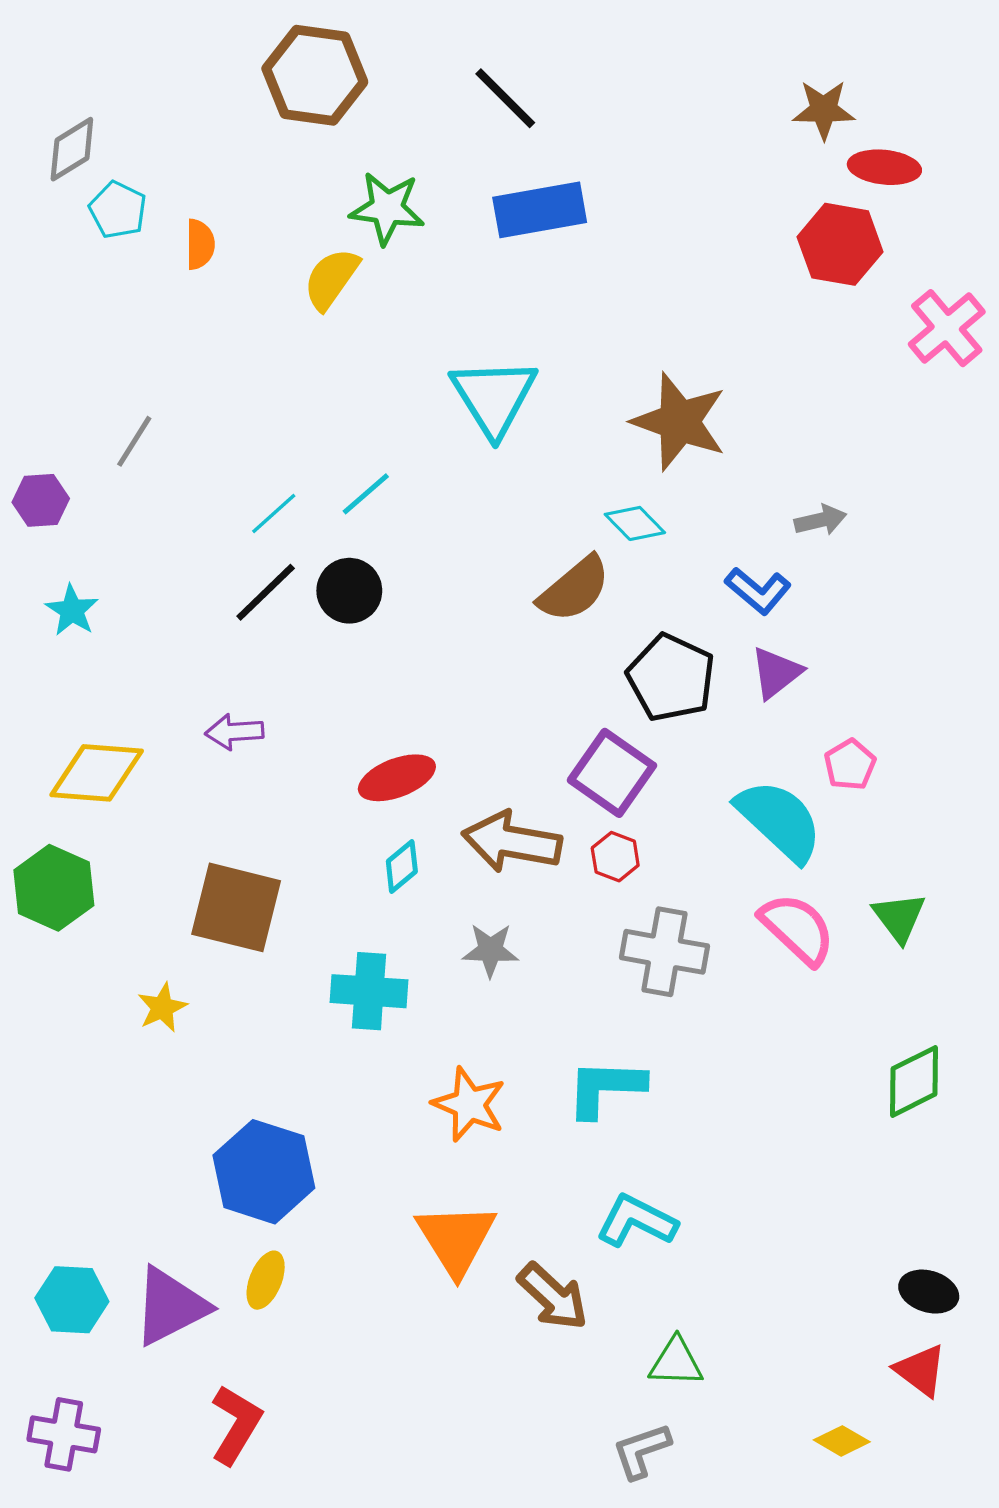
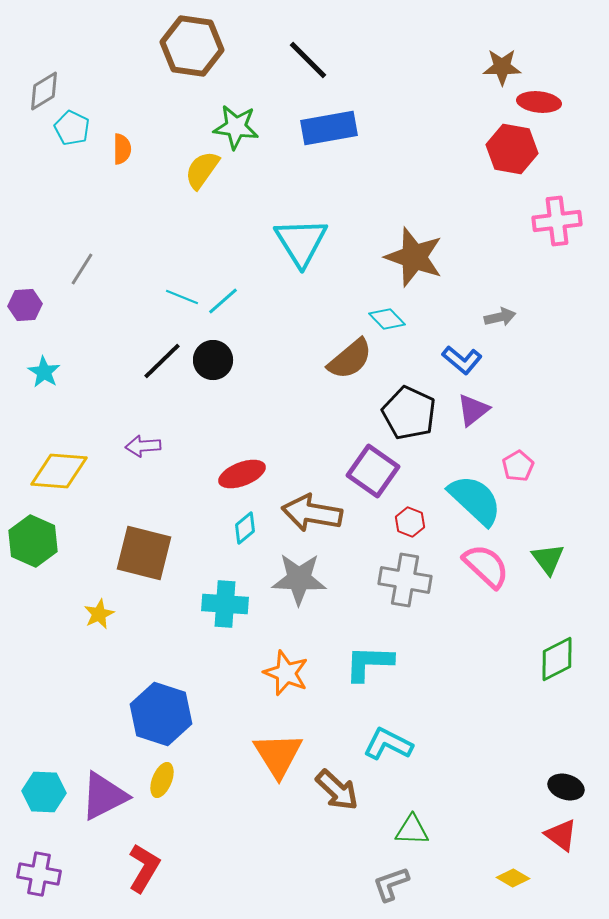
pink cross: (947, 328) -> (557, 221), moved, turned 33
cyan line: (274, 514) -> (182, 297), moved, turned 64
red hexagon: (615, 857) -> (410, 522), moved
gray star: (490, 950) -> (299, 579), size x1.6

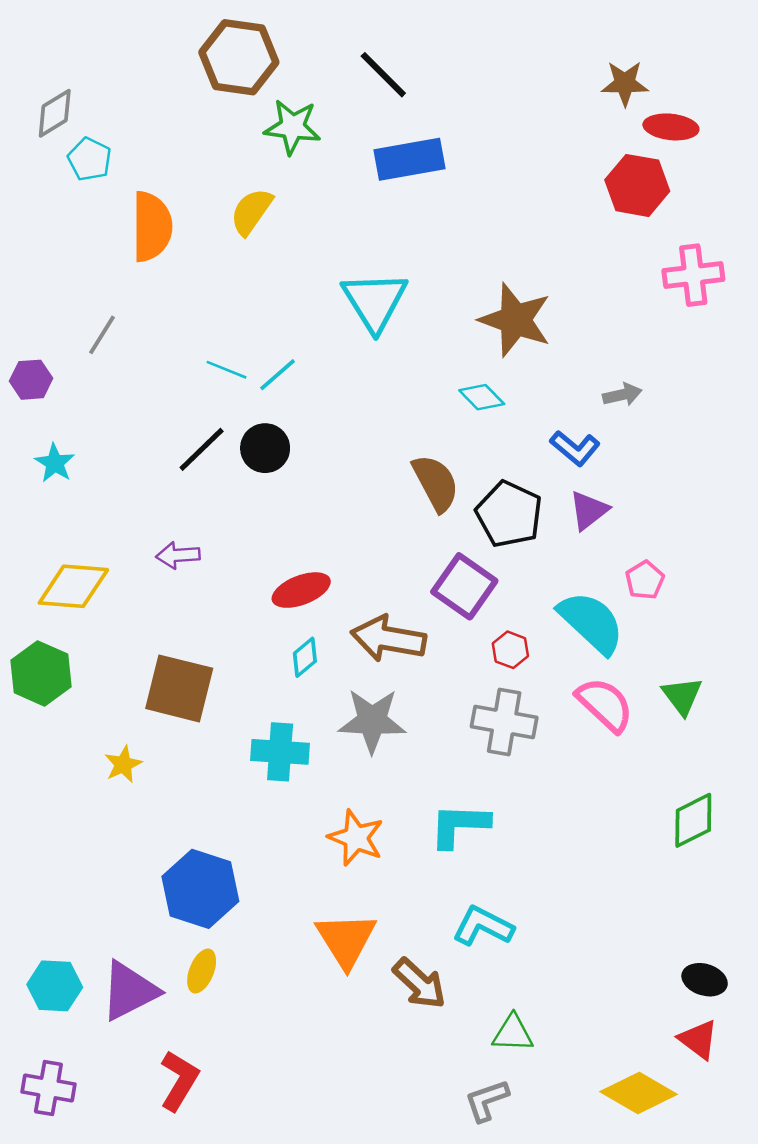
green star: (236, 127) -> (292, 127), moved
orange semicircle: (122, 149) -> (152, 227), moved, size x1.8
brown semicircle: (350, 359) -> (436, 483), moved, turned -78
yellow diamond: (513, 878) -> (639, 1093), size x1.8

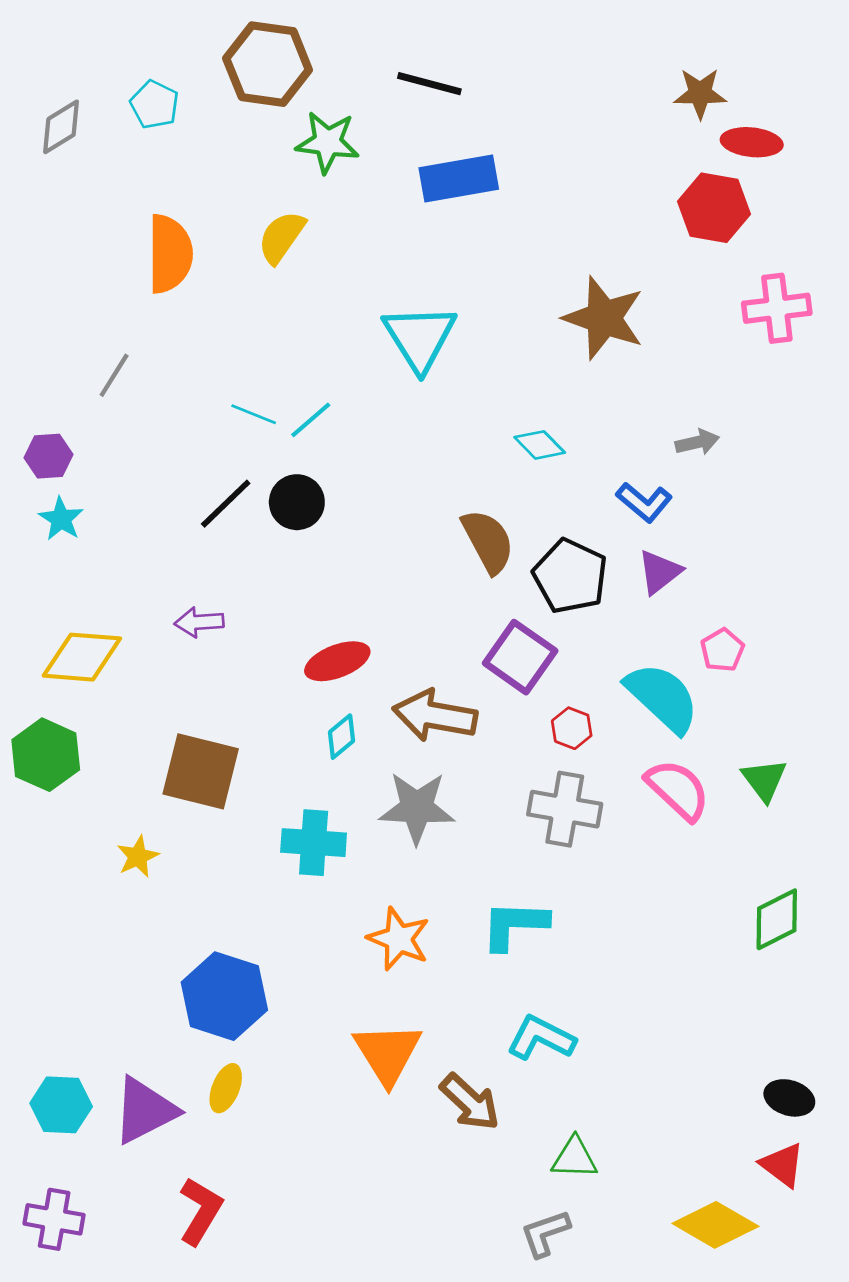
black line: (383, 75) -> (429, 84), turned -30
cyan pentagon: (90, 159) -> (155, 105), moved
brown star: (515, 320) -> (604, 318), moved
purple hexagon: (31, 380) -> (48, 456), moved

